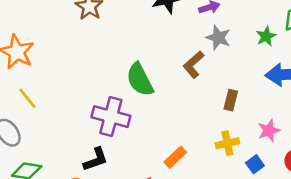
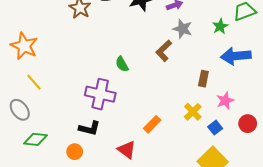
green semicircle: (140, 80) -> (122, 64), size x0.6
brown rectangle: (231, 100) -> (203, 79), moved
yellow cross: (227, 143) -> (193, 112), turned -30
black L-shape: (96, 159) -> (89, 128), turned 35

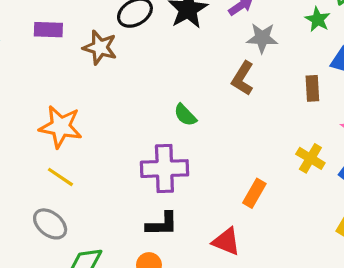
orange star: (24, 46) -> (61, 127), moved
brown rectangle: (203, 79) -> (312, 88), moved

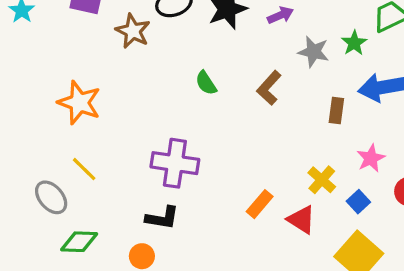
gray star: (262, 38) -> (314, 52), moved
green semicircle: (185, 115) -> (206, 83), moved
yellow line: (60, 177) -> (84, 169), moved
red triangle: (226, 241) -> (301, 220), moved

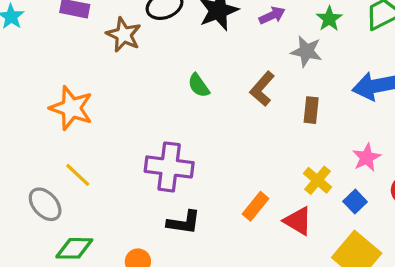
green star: (354, 43) -> (329, 19), moved
brown rectangle: (336, 110) -> (311, 110), moved
black L-shape: (162, 218) -> (184, 222), moved

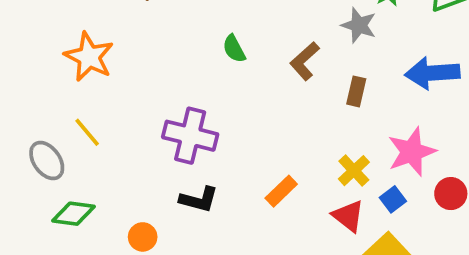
pink star: (367, 158) -> (412, 152), size x1.5
red triangle: (298, 221) -> (348, 216), moved

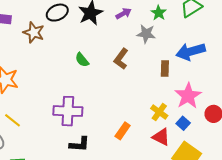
brown rectangle: (356, 91) -> (165, 68), moved

